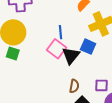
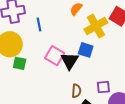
blue line: (61, 32) -> (39, 25), moved
green square: (13, 54) -> (20, 63), moved

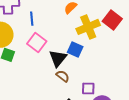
pink square: (55, 56) -> (37, 42), moved
brown semicircle: (76, 91) -> (63, 76), moved, turned -64

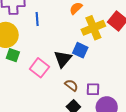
pink square: (37, 42) -> (39, 68), moved
brown semicircle: (63, 76) -> (71, 85), moved

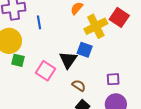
purple square: (93, 89) -> (113, 79), moved

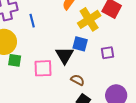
pink square: (45, 71) -> (43, 68), turned -30
purple square: (113, 79) -> (107, 53), moved

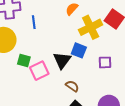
green square: (15, 60) -> (24, 60), moved
pink square: (43, 68) -> (39, 71), turned -30

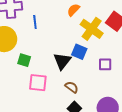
yellow cross: (91, 27) -> (92, 29), turned -30
pink square: (39, 71) -> (38, 83), moved, turned 30

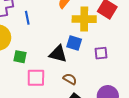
yellow cross: (92, 29) -> (84, 19), turned -30
black triangle: (62, 61) -> (58, 54), turned -48

